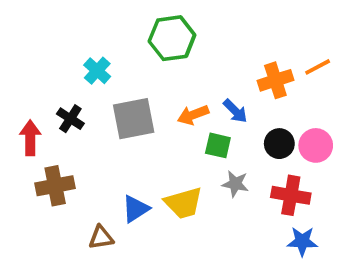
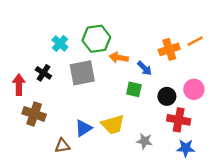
green hexagon: (172, 38) -> (96, 39), moved
orange arrow: (193, 115) -> (119, 58), moved, turned 30
black circle: (279, 144) -> (167, 96), moved
gray star: (235, 184) -> (145, 141), moved
brown cross: (55, 186) -> (34, 114), turned 30

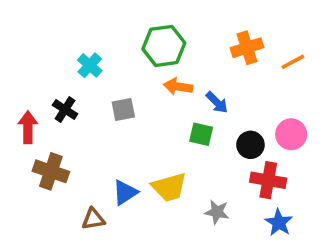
green hexagon: (96, 39) -> (164, 46), moved
orange cross: (169, 49) -> (247, 48), moved
gray square: (82, 73) -> (123, 110), size x0.6
blue star: (186, 148) -> (279, 223), turned 30

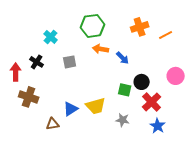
green square: (201, 134) -> (125, 90), moved
pink circle: (291, 134) -> (176, 76), moved
red cross: (268, 180) -> (152, 102), turned 36

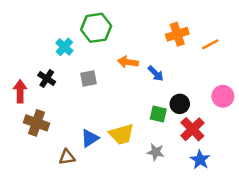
green hexagon: (93, 26) -> (96, 28), moved

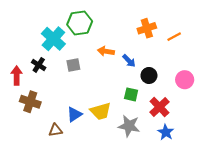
cyan cross: (64, 47) -> (53, 39), size x1.6
black circle: (180, 104) -> (149, 75), moved
gray star: (156, 152) -> (129, 126), size x1.5

